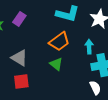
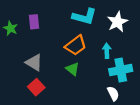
purple rectangle: (19, 19) -> (34, 22), turned -40
red square: (21, 82) -> (36, 87), turned -35

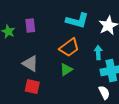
green triangle: (73, 69) -> (66, 70), turned 48
red square: (36, 87) -> (32, 87), turned -35

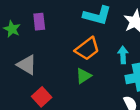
gray triangle: (30, 64) -> (27, 65), moved
red square: (32, 87) -> (42, 97), turned 35

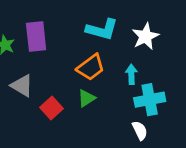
purple rectangle: (39, 22) -> (36, 36), size x1.5
red square: (42, 97) -> (51, 108), moved

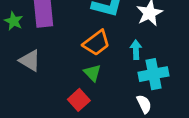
green triangle: (87, 98) -> (92, 73), turned -42
red square: (51, 108) -> (79, 100), moved

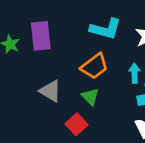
gray triangle: (30, 61) -> (50, 91), moved

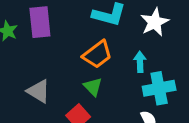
gray triangle: (50, 91) -> (38, 91), moved

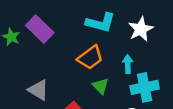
purple rectangle: (40, 22) -> (40, 29), turned -40
green triangle: (93, 87) -> (101, 86), moved

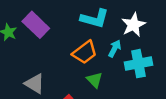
cyan arrow: (128, 64) -> (115, 49), moved, turned 30
cyan cross: (145, 87) -> (138, 64), moved

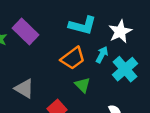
cyan cross: (138, 64) -> (125, 69), turned -30

